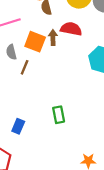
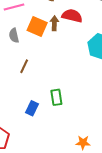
brown line: (25, 67) -> (24, 66), moved
blue rectangle: (18, 126) -> (32, 108), moved

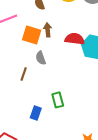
red semicircle: (72, 16) -> (75, 39), moved
gray semicircle: (14, 35) -> (41, 58), moved

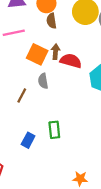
red semicircle: (75, 39) -> (71, 61), moved

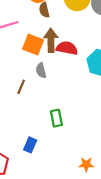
brown arrow: (56, 52) -> (51, 40), size x1.5
blue rectangle: (28, 140) -> (30, 145), moved

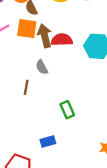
orange square: (33, 45) -> (27, 29), moved
blue rectangle: (30, 145) -> (48, 141), turned 64

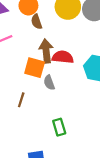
orange square: (27, 29) -> (35, 68), moved
gray semicircle: (42, 67) -> (49, 83), moved

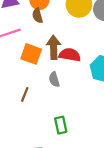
brown semicircle: (37, 22) -> (38, 16), moved
orange square: (35, 68) -> (31, 54), moved

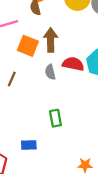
red semicircle: (70, 55) -> (73, 64), moved
brown line: (25, 94) -> (12, 79), moved

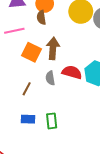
brown line: (12, 79) -> (27, 89), moved
blue rectangle: (29, 145) -> (28, 119), moved

